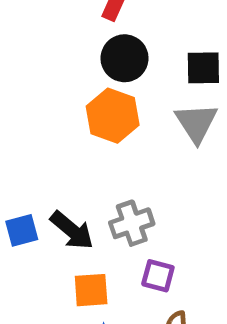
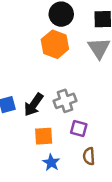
black arrow: (72, 230) -> (34, 105), turned 85

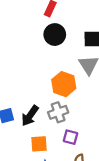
orange hexagon: (55, 44) -> (64, 84), moved

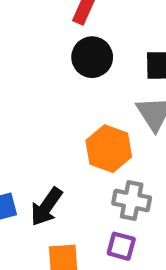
gray cross: (58, 112) -> (132, 201), moved, turned 30

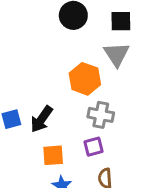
purple square: (121, 246) -> (94, 147), turned -30

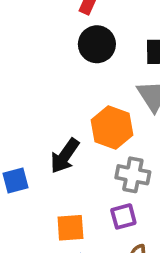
black arrow: (42, 119) -> (65, 156), moved

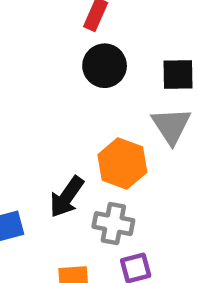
gray cross: (133, 175) -> (113, 224), moved

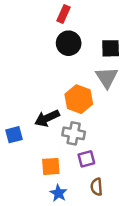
black arrow: (67, 197) -> (47, 118), turned 30

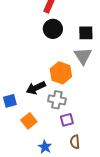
orange square: (51, 166) -> (29, 121), moved, turned -35

